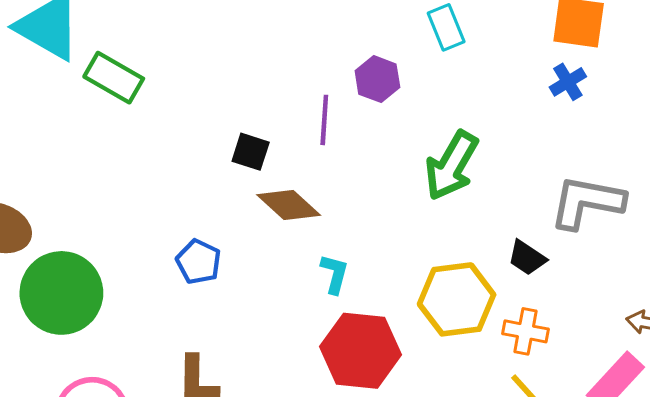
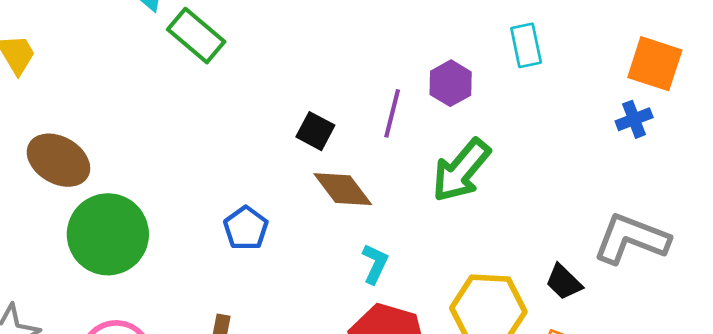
green arrow: (451, 166) -> (461, 170), moved

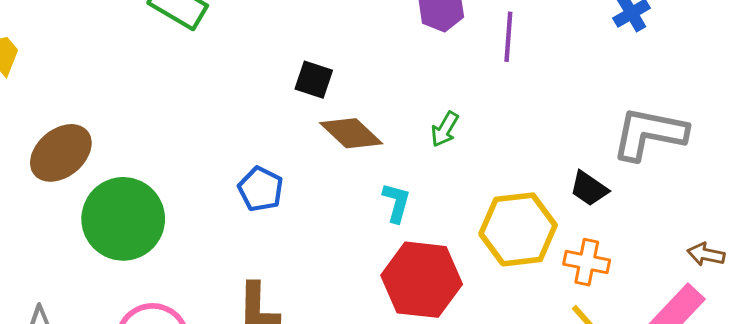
purple line: (392, 113) -> (508, 37), moved
brown ellipse: (58, 160) -> (61, 153), turned -60
green arrow: (461, 170) -> (445, 129), moved, size x0.5

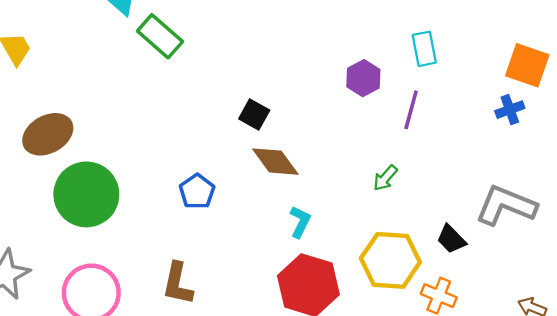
green arrow: (445, 129) -> (385, 178), moved

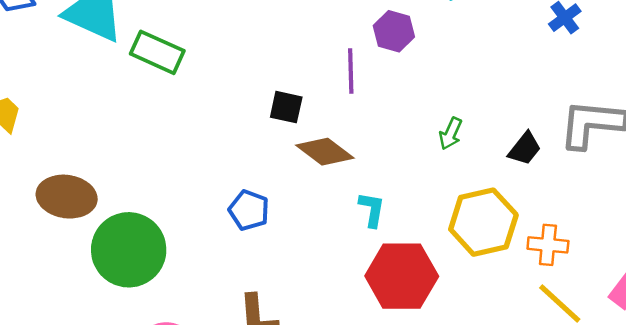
purple line: (411, 110) -> (351, 71), moved
brown ellipse: (48, 134) -> (67, 197), turned 54
black trapezoid: (451, 239) -> (525, 149), moved, turned -80

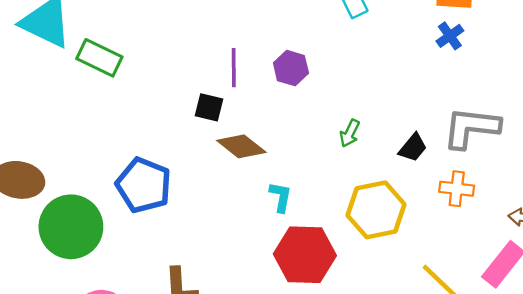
purple hexagon: (394, 31) -> (291, 68), moved
purple line: (351, 71) -> (234, 68), moved
blue pentagon: (249, 210) -> (144, 185), moved, size x1.6
orange cross: (548, 245) -> (457, 189), moved

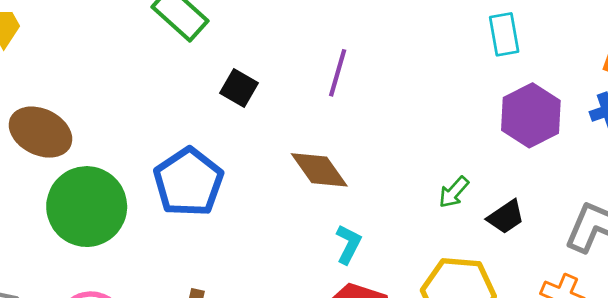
purple hexagon: (291, 68) -> (531, 115), moved, size x1.4
black square: (209, 107) -> (239, 88), moved
black trapezoid: (413, 148) -> (506, 217), moved

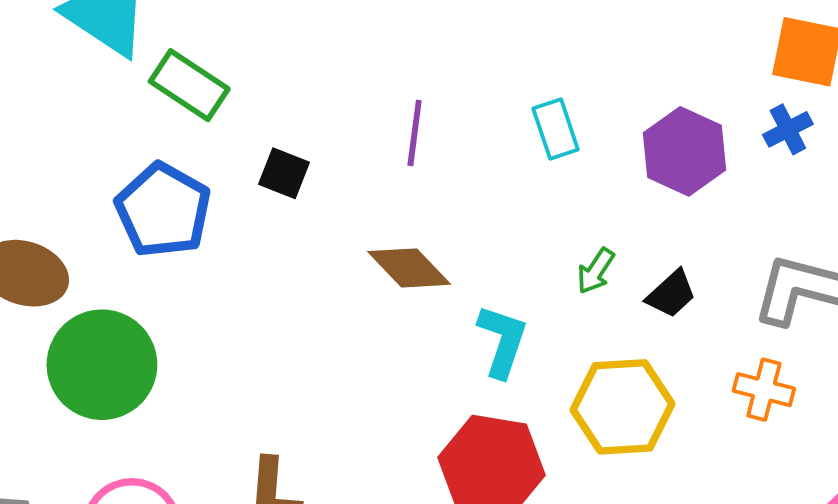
cyan rectangle: (504, 34) -> (556, 129), moved
blue pentagon: (188, 182) -> (163, 210), moved
cyan L-shape: (348, 244) -> (502, 341), moved, size x1.4

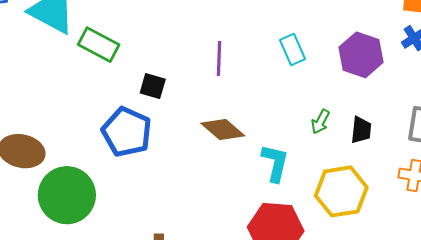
blue pentagon: (163, 210) -> (127, 132), moved
black trapezoid: (671, 294) -> (361, 130), turned -36

